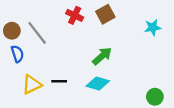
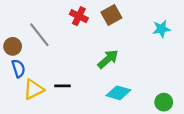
brown circle: (12, 31) -> (13, 46), moved
blue semicircle: (17, 54) -> (18, 68), moved
cyan diamond: (98, 84) -> (118, 93), moved

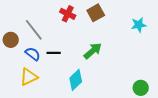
blue semicircle: (18, 68) -> (33, 54), moved, turned -35
black line: (63, 86) -> (54, 53), moved
cyan diamond: (118, 93) -> (76, 80), moved, turned -60

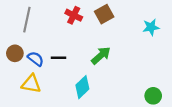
gray line: (34, 30) -> (27, 20), moved, turned 50
brown circle: (11, 40) -> (15, 53), moved
yellow triangle: (29, 77) -> (31, 84), turned 36

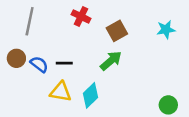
brown square: (104, 14) -> (117, 31), moved
yellow triangle: (31, 84) -> (61, 92), moved

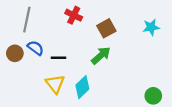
blue semicircle: (39, 64) -> (36, 48), moved
yellow triangle: (61, 92) -> (55, 84), turned 42

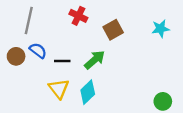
green arrow: (101, 56) -> (95, 60), moved

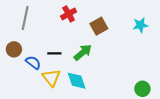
red cross: (78, 16) -> (69, 14), turned 35
blue semicircle: (38, 51) -> (33, 62), moved
cyan diamond: (88, 92) -> (77, 81), turned -65

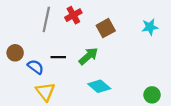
gray line: (25, 18) -> (46, 19), moved
yellow triangle: (51, 78) -> (45, 92), moved
cyan diamond: (77, 81) -> (99, 86), moved, turned -30

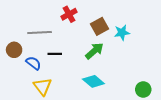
gray line: (46, 19) -> (40, 33), moved, turned 75
cyan star: (150, 27) -> (122, 33), moved
green arrow: (88, 56) -> (94, 51), moved

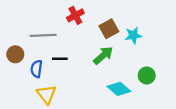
blue semicircle: (33, 63) -> (36, 69), turned -119
cyan diamond: (93, 81) -> (119, 89), moved
green circle: (143, 90) -> (147, 75), moved

